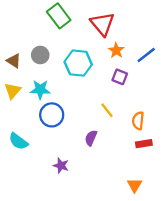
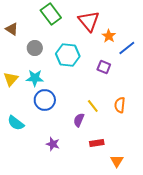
orange star: (116, 50) -> (109, 36), moved
brown triangle: (14, 61) -> (12, 29), moved
yellow line: (107, 110) -> (93, 106), moved
red rectangle: (144, 144) -> (97, 143), moved

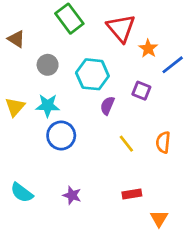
purple semicircle: (79, 120) -> (107, 106), moved
cyan semicircle: (16, 123) -> (22, 193), moved

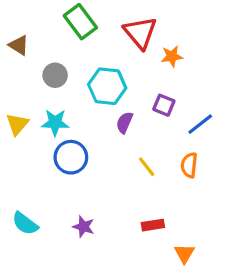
orange star: (148, 48) -> (172, 56), turned 30
blue line: (173, 65) -> (200, 124), moved

